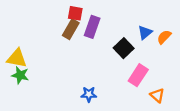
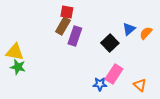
purple rectangle: (92, 27) -> (75, 36), moved
pink rectangle: (138, 75) -> (114, 74), moved
blue star: (89, 94) -> (100, 84), moved

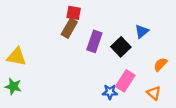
orange semicircle: (146, 33) -> (160, 64), moved
purple rectangle: (75, 36) -> (94, 41), moved
green star: (18, 67) -> (13, 86), moved

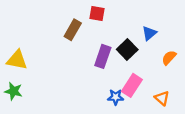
red square: (74, 13) -> (97, 14), moved
purple rectangle: (94, 41) -> (103, 56), moved
orange semicircle: (160, 64) -> (169, 58), moved

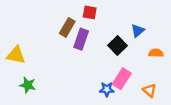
purple rectangle: (103, 56) -> (81, 39), moved
orange semicircle: (169, 58) -> (156, 53), turned 48
green star: (14, 91) -> (28, 85), moved

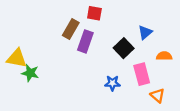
pink rectangle: (122, 79) -> (142, 74), moved, turned -48
green star: (28, 85) -> (30, 73), moved
blue star: (107, 89) -> (112, 83), moved

